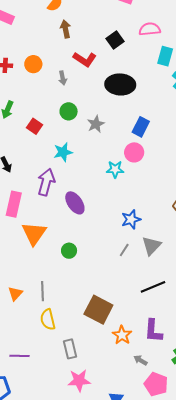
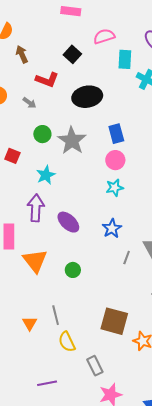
gray arrow: (63, 78) -> (29, 103), turned -32
gray star: (96, 124) -> (72, 141), size x1.6
blue rectangle: (141, 127) -> (116, 134), turned -30
cyan star: (115, 169) -> (115, 188), moved
blue star: (131, 219) -> (112, 228), moved

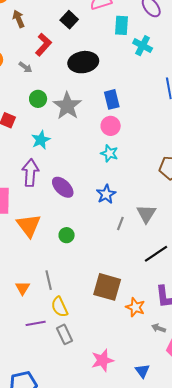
red L-shape: (47, 80) -> (43, 45), turned -70
cyan star: (115, 188) -> (109, 153), turned 30
gray rectangle: (95, 366) -> (64, 334), moved
purple line: (47, 383) -> (36, 323), moved

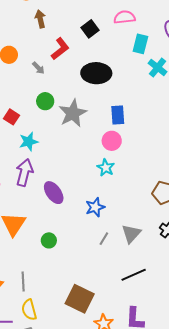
cyan star: (41, 140) -> (29, 142), moved

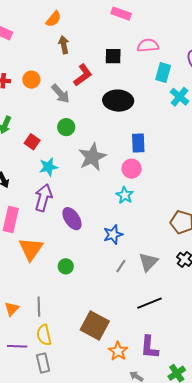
black square: (90, 29) -> (113, 56), turned 36
gray arrow: (38, 68) -> (60, 94), size x1.5
gray star: (73, 113) -> (92, 157), moved

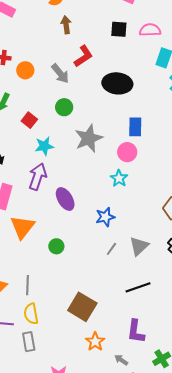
black square: (113, 56) -> (119, 29), moved
orange circle: (31, 80) -> (25, 70), moved
orange star: (118, 351) -> (95, 342), moved

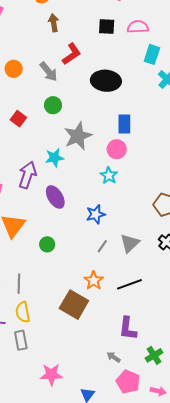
cyan star: (44, 146) -> (54, 158), moved
orange star: (95, 342) -> (94, 281), moved

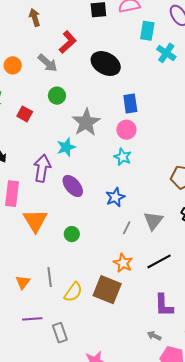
brown arrow: (54, 23) -> (35, 17), moved
black ellipse: (106, 81) -> (106, 64), turned 32
yellow semicircle: (23, 312) -> (73, 292), moved, turned -125

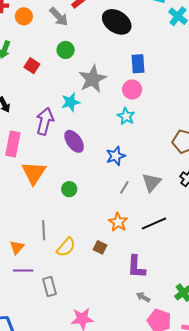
orange triangle: (23, 282) -> (17, 247), moved
brown square: (107, 290) -> (100, 247), size x0.5
purple L-shape: (164, 305) -> (136, 267), moved

